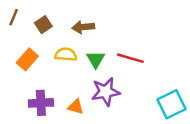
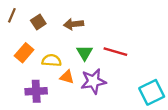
yellow semicircle: (66, 54) -> (52, 60), moved
orange triangle: (76, 107) -> (67, 77), moved

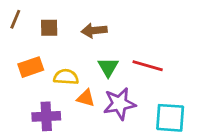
brown square: (38, 22) -> (49, 28), turned 32
orange rectangle: (24, 53) -> (31, 67), turned 30
cyan square: (152, 92) -> (170, 118), moved, turned 30

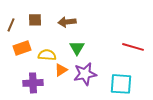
brown line: (15, 19) -> (11, 25), moved
red line: (148, 66) -> (133, 47), moved
orange triangle: (86, 98) -> (61, 70), turned -48

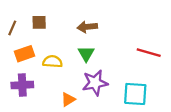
brown arrow: (67, 22) -> (87, 27), moved
orange triangle: (61, 70) -> (68, 100), moved
purple cross: (33, 83) -> (22, 85), moved

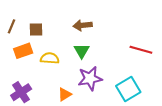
brown square: (39, 22) -> (36, 30), moved
purple cross: (22, 85) -> (21, 92), moved, turned -30
cyan square: (135, 94) -> (128, 89), turned -35

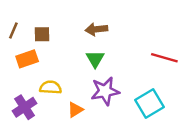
yellow semicircle: (50, 58) -> (51, 87), moved

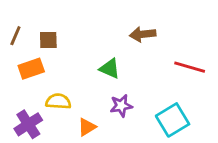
brown arrow: (96, 29) -> (143, 34), moved
green triangle: (95, 59) -> (110, 69), turned -36
purple star: (105, 91) -> (121, 106), size x0.7

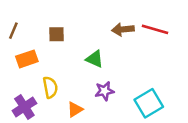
brown square: (48, 40) -> (56, 34), moved
red line: (190, 67) -> (155, 29), moved
yellow semicircle: (58, 101) -> (50, 87), turned 75

